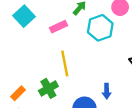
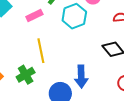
blue arrow: (107, 91) -> (81, 76), size x1.5

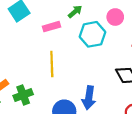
green cross: (26, 75) -> (23, 95), moved

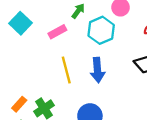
blue arrow: (89, 98) -> (97, 70), moved

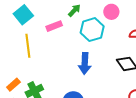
yellow line: (66, 70) -> (28, 46), moved

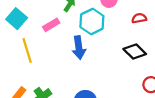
blue arrow: (85, 63) -> (79, 48), moved

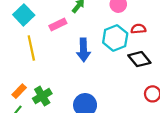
red semicircle: (139, 18) -> (138, 29), moved
cyan hexagon: (92, 22) -> (115, 38), moved

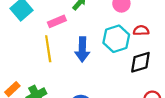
yellow line: (31, 48) -> (48, 49), moved
black diamond: (139, 59) -> (140, 62), turned -70

